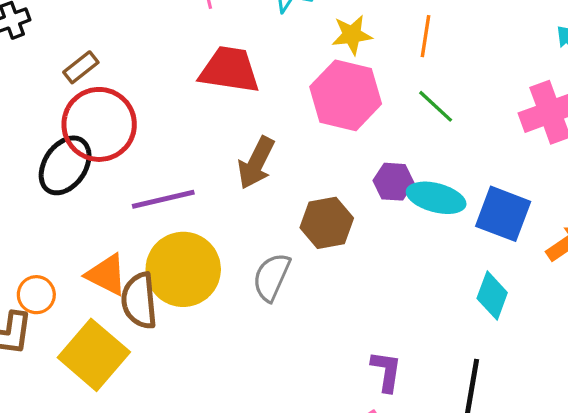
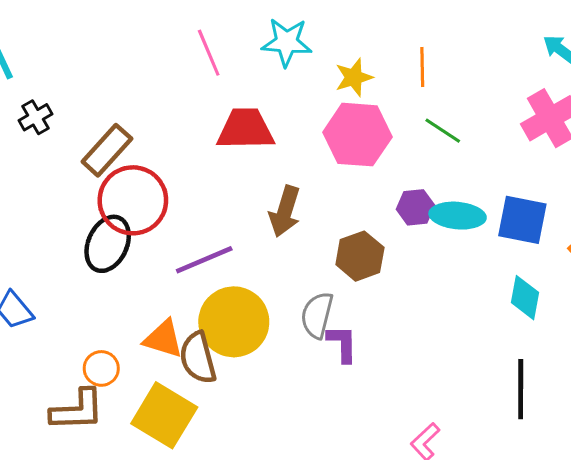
brown rectangle: (81, 67) -> (107, 150), size x1.6
purple L-shape: (386, 371) -> (342, 344), moved

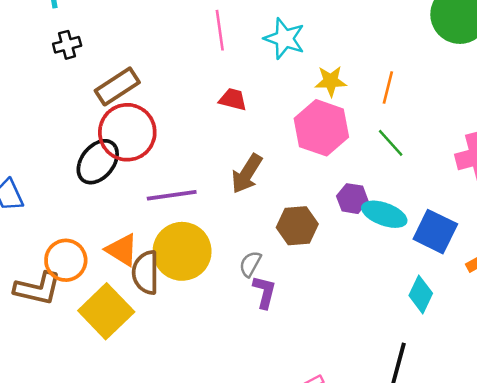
red trapezoid: (246, 129) -> (233, 99), size x0.6
gray semicircle: (317, 315) -> (250, 264), size x0.7
orange circle: (101, 368) -> (66, 260), size x1.4

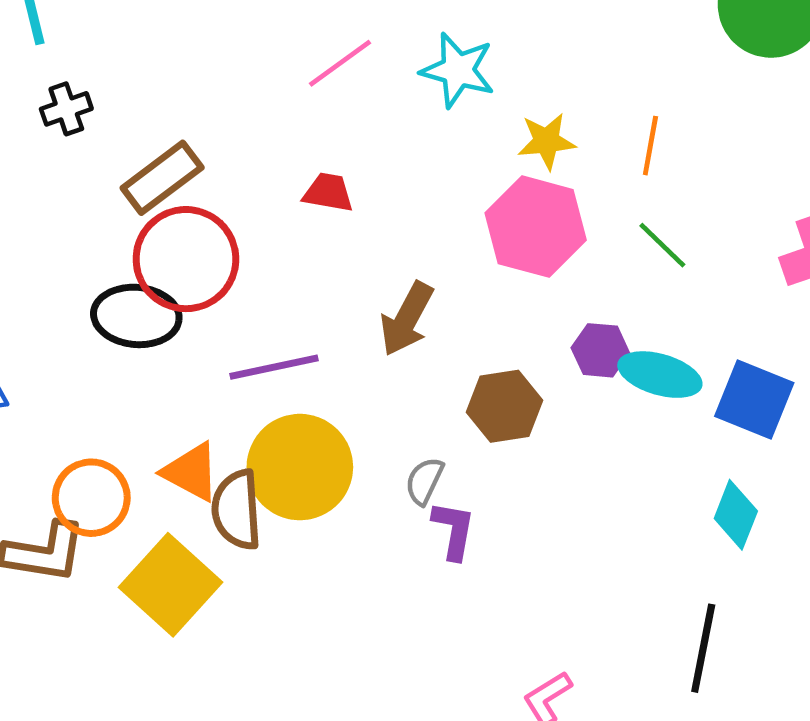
pink line: (220, 30) -> (340, 63), turned 66
red trapezoid: (233, 99) -> (328, 192), moved
black ellipse: (98, 162) -> (136, 316), turned 60

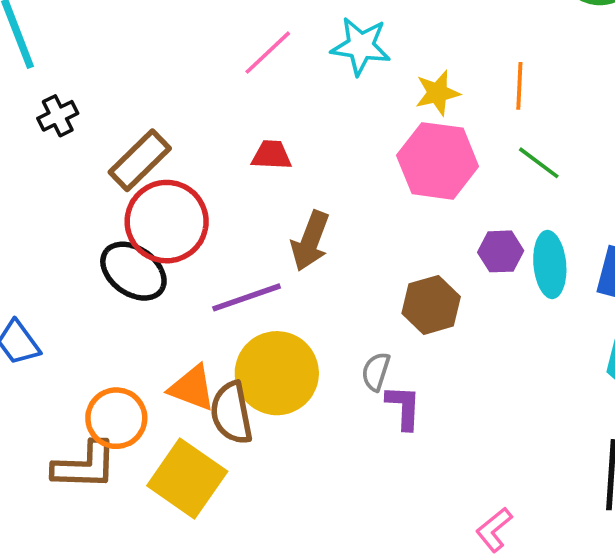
black ellipse: (136, 316) -> (133, 271), turned 38
brown arrow: (407, 319) -> (310, 241), moved
cyan ellipse: (660, 375) -> (550, 264), turned 76

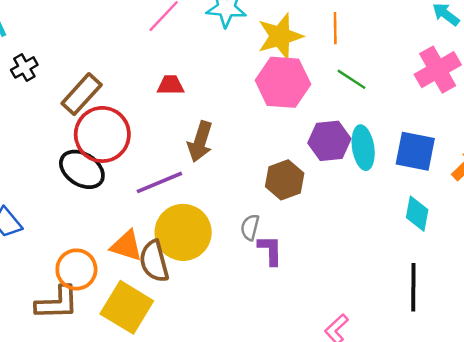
yellow star: (437, 93) -> (280, 36), size x1.5
purple hexagon: (501, 251) -> (329, 141), size x1.4

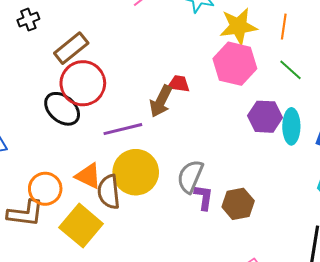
red trapezoid: (170, 85) -> (179, 84), moved
brown hexagon: (285, 180) -> (238, 204), moved
gray semicircle: (250, 227) -> (190, 176), size x1.6

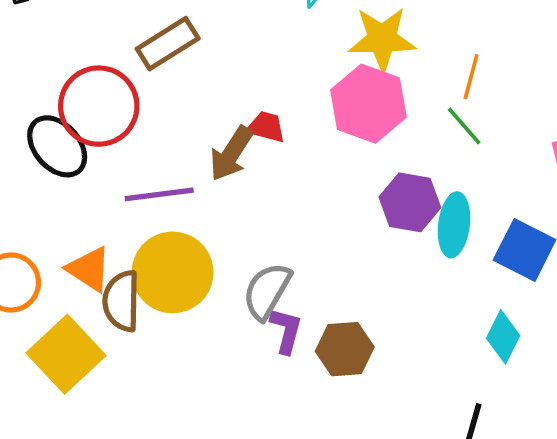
orange line: (284, 27) -> (471, 77), moved
brown rectangle: (71, 48) -> (168, 44), moved

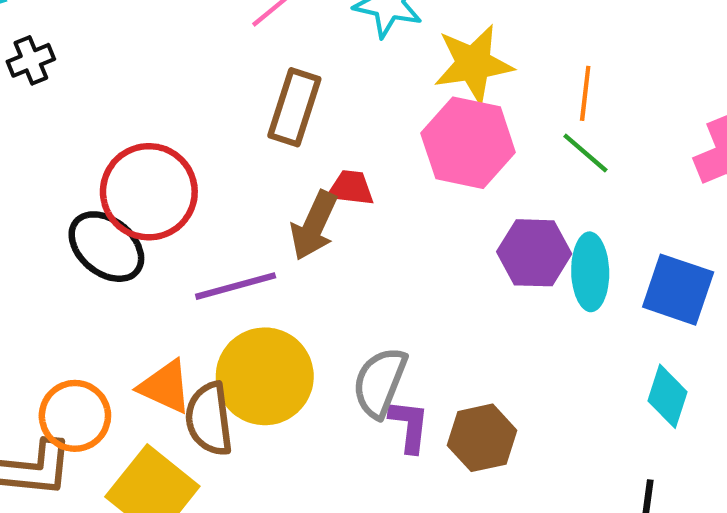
brown rectangle: (168, 44) -> (294, 107), moved, turned -32

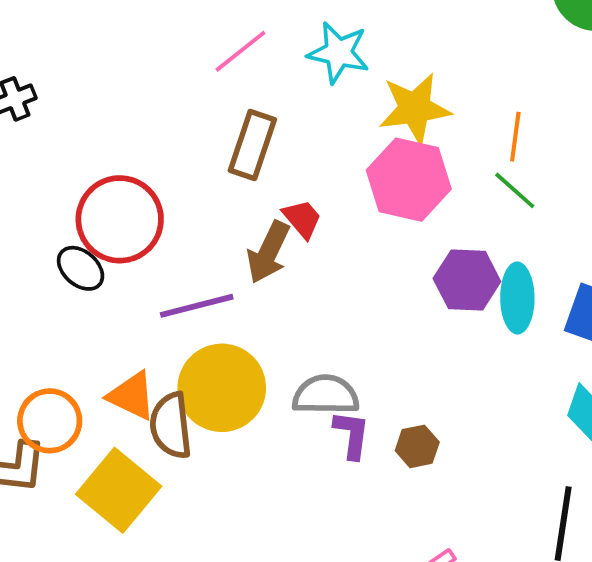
red trapezoid: (351, 188) -> (302, 219), turned 42
black ellipse: (106, 247) -> (81, 268), size x0.7
gray semicircle: (380, 382) -> (326, 395), turned 68
brown hexagon: (482, 438) -> (417, 446), size x0.7

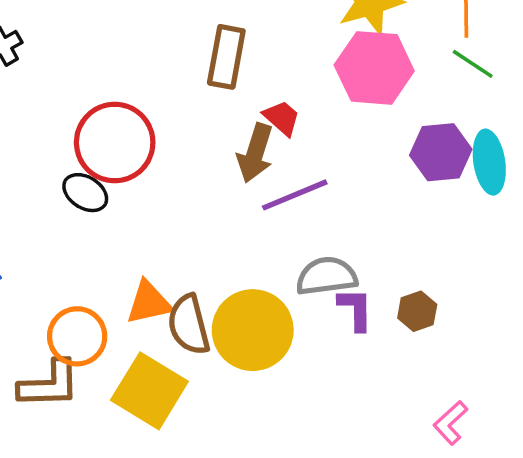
purple line: (197, 306) -> (295, 195), moved
yellow circle: (222, 388) -> (253, 330), moved
orange triangle: (132, 396) -> (149, 303), turned -30

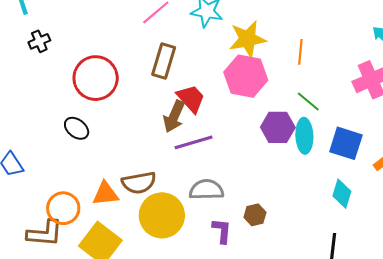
green line: (473, 64) -> (308, 101), moved
red trapezoid: (282, 118) -> (191, 98), size x1.4
red circle: (115, 143) -> (96, 78), moved
purple L-shape: (356, 309) -> (222, 231), moved
brown semicircle: (189, 325) -> (139, 183), moved, turned -92

